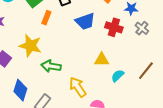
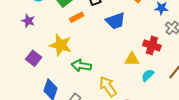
orange rectangle: (46, 18) -> (77, 17), turned 40
red cross: (114, 27) -> (152, 45), moved

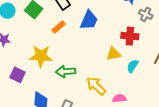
orange rectangle: (77, 17) -> (59, 27), moved
blue trapezoid: (115, 21) -> (89, 20), turned -35

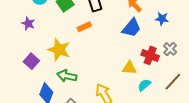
gray cross: (146, 14) -> (170, 49), moved
blue trapezoid: (89, 20) -> (132, 28), moved
green arrow: (66, 71) -> (67, 76), moved

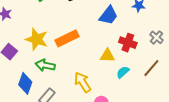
orange rectangle: (84, 27) -> (67, 38), moved, size x1.6
gray cross: (170, 49) -> (157, 37), moved

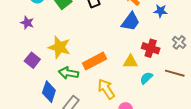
orange rectangle: (67, 38) -> (94, 61), moved
brown line: (151, 68) -> (175, 73), turned 66

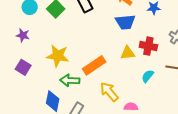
blue trapezoid: (131, 22) -> (125, 22), turned 55
purple square: (32, 60) -> (23, 67), moved
yellow triangle: (130, 62) -> (128, 53), moved

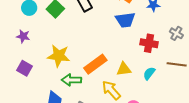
yellow triangle: (128, 53) -> (124, 69), moved

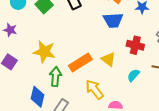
yellow triangle: (124, 69) -> (108, 59), moved, turned 42
green arrow: (71, 80) -> (55, 77), turned 90

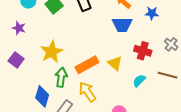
yellow star: (44, 52) -> (52, 52), turned 30
yellow arrow: (95, 89) -> (87, 92), moved

